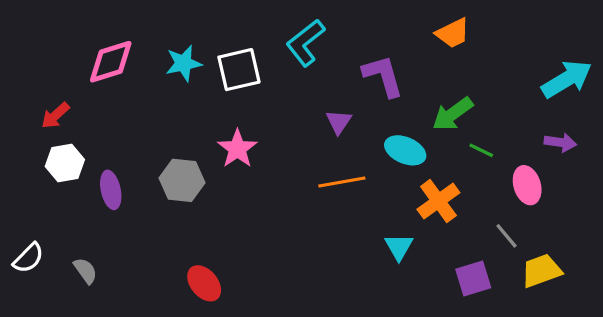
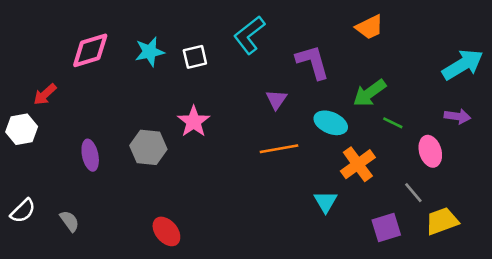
white square: (239, 70) -> (195, 57), size x0.7
white hexagon: (65, 163) -> (22, 129), moved

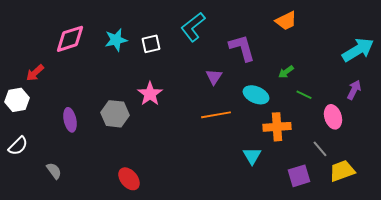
green arrow: (370, 93) -> (286, 72), size x0.6
purple arrow: (457, 116) -> (354, 90), turned -72
orange cross: (358, 164) -> (277, 127), turned 32
white semicircle: (23, 211) -> (18, 146), moved

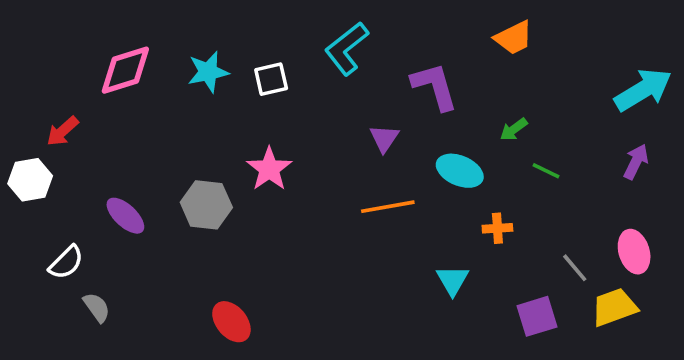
pink ellipse: (333, 117) -> (634, 252), moved
purple ellipse: (70, 120) -> (125, 216), turned -35
orange cross: (277, 127) -> (497, 228), size x0.6
white semicircle: (18, 146) -> (66, 262), moved

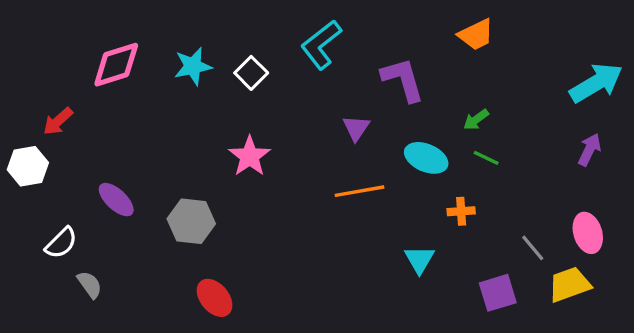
white square: (271, 79) -> (251, 73), turned -32
green line: (546, 171) -> (486, 158), moved
gray hexagon: (206, 205) -> (191, 221), moved

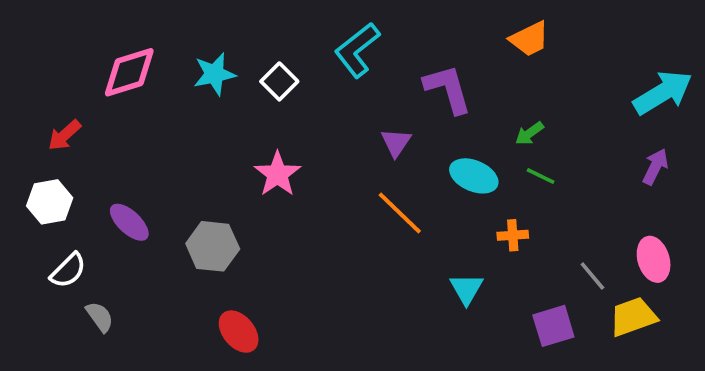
white hexagon: (28, 166) -> (50, 202), moved
orange line: (359, 191) -> (400, 213), turned 54

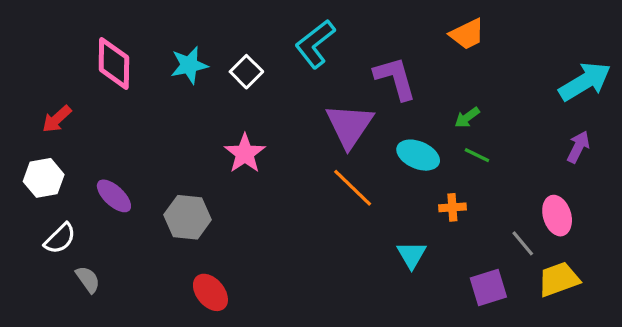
pink diamond: (129, 72) -> (114, 63), turned -72
purple triangle: (396, 143) -> (349, 126), size x1.8
pink ellipse: (654, 259) -> (557, 216), moved

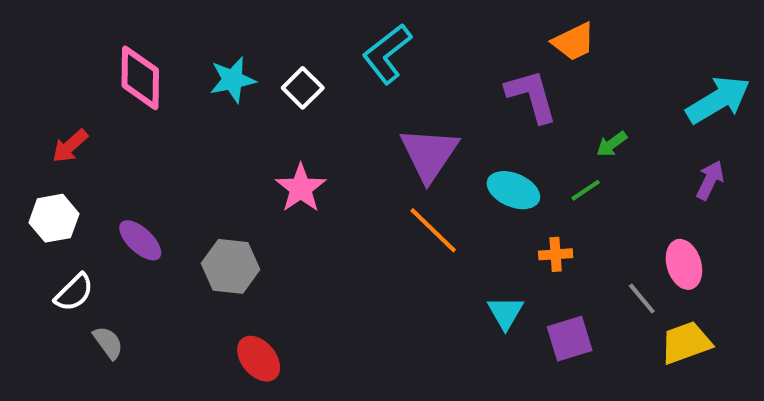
purple L-shape: (395, 78) -> (531, 96), moved
green arrow: (467, 117) -> (612, 144), moved
green line: (477, 155) -> (586, 190), turned -60
purple square: (488, 288) -> (570, 339), moved

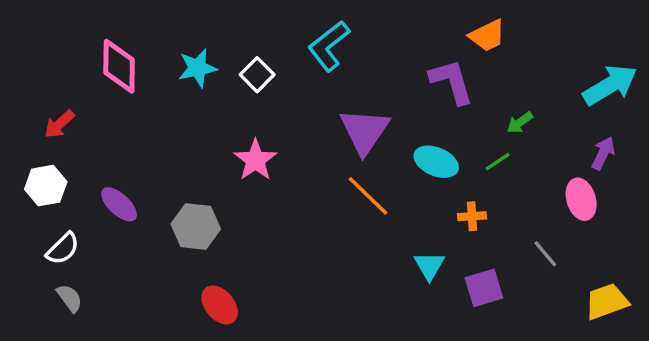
pink ellipse: (684, 264) -> (581, 199), moved
gray semicircle: (108, 343) -> (70, 298), moved
yellow trapezoid: (686, 343) -> (607, 302), moved

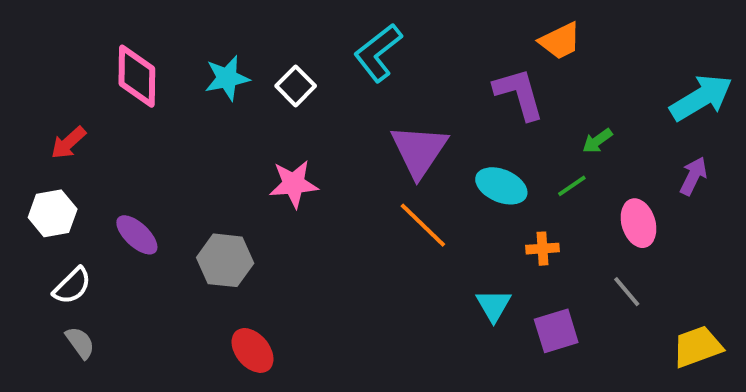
pink star: (255, 160) -> (294, 184), turned 30
pink ellipse: (581, 199) -> (639, 223), moved

